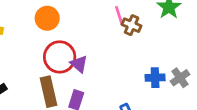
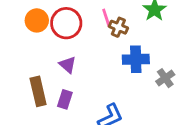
red circle: (60, 57) -> (66, 23), moved
blue cross: (155, 78) -> (136, 59), moved, size x1.4

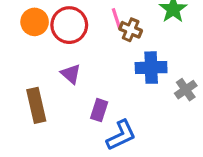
purple rectangle: (65, 99) -> (99, 110), moved

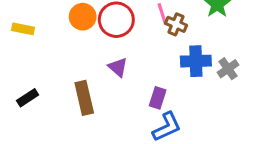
gray cross: (186, 90) -> (228, 69), moved
purple rectangle: (99, 110) -> (158, 98), moved

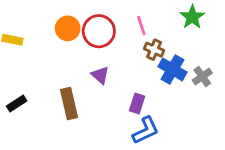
brown cross: (176, 24) -> (154, 50), moved
blue cross: (196, 61) -> (173, 69), turned 32

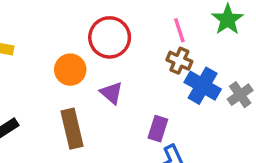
pink line: (141, 26) -> (179, 30), moved
orange circle: (68, 28) -> (70, 70), moved

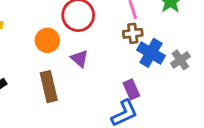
brown cross: (179, 61) -> (133, 33), turned -30
purple rectangle: (158, 129) -> (131, 89), moved, turned -42

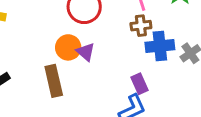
orange circle: (47, 40) -> (68, 47), moved
blue cross: (151, 53) -> (160, 46), turned -36

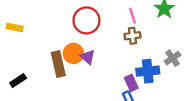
blue cross: (160, 46) -> (148, 71), moved
brown rectangle: (54, 81) -> (58, 64), moved

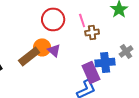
pink line: (132, 16) -> (82, 20), moved
brown rectangle: (58, 64) -> (29, 56), turned 65
purple rectangle: (131, 83) -> (91, 72), size x1.5

